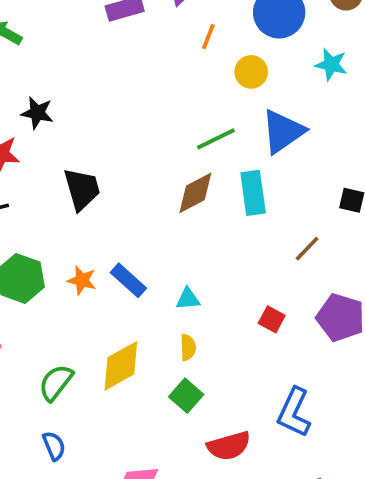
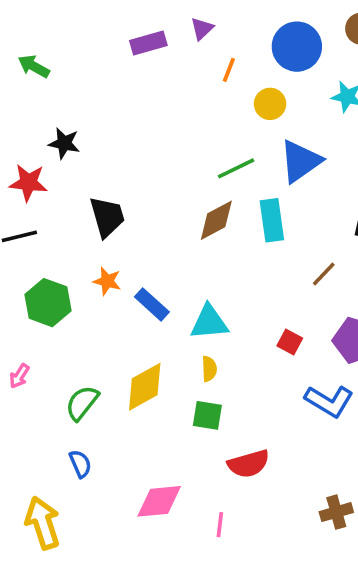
orange star: (82, 280) -> (107, 281), moved
cyan triangle: (188, 299) -> (209, 322), size x1.6
green square: (186, 396) -> (207, 415), turned -32
blue L-shape: (294, 412) -> (329, 401), moved, turned -84

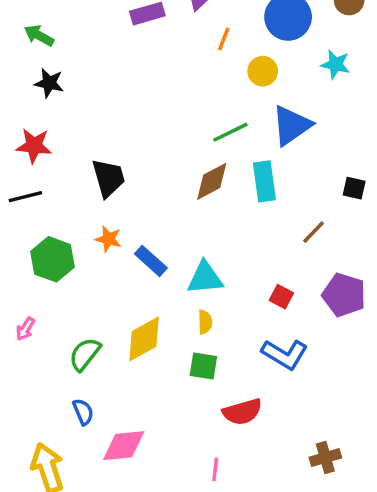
black star: (64, 143) -> (49, 83), moved
blue L-shape: (329, 401) -> (285, 354), moved
pink diamond: (159, 501) -> (124, 446), moved

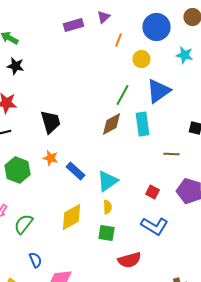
green line: (230, 132) -> (122, 95), turned -35
brown line: (313, 232) -> (171, 154), turned 49
cyan triangle: (205, 278) -> (107, 181), turned -30
green semicircle: (85, 354) -> (23, 224), moved

